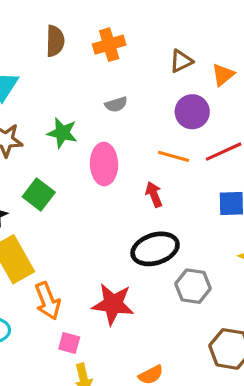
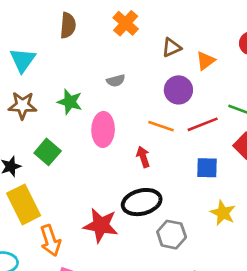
orange cross: (109, 45) -> (126, 23), moved, turned -35
red star: (113, 304) -> (101, 225), moved

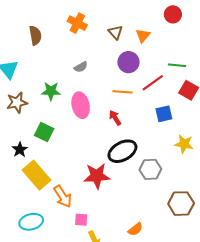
brown triangle: (171, 48) -> (115, 32), turned -35

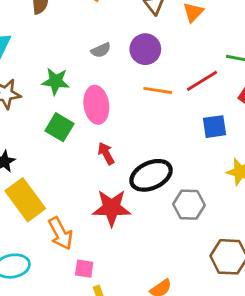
purple circle: (128, 62) -> (145, 49), moved
red arrow: (115, 118) -> (106, 153), moved
green square: (44, 132) -> (60, 127), moved

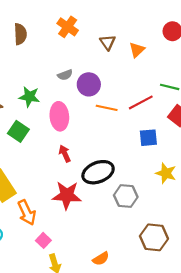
purple circle: (145, 49) -> (89, 84), moved
green square: (60, 127) -> (18, 131), moved
pink square: (84, 269) -> (43, 240), turned 32

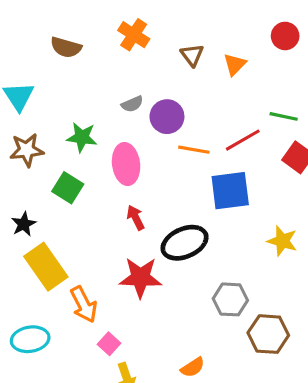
brown semicircle: (20, 34) -> (66, 47), turned 110
blue square: (148, 138) -> (230, 191), moved, size x1.5
gray hexagon: (126, 196) -> (230, 299), moved

